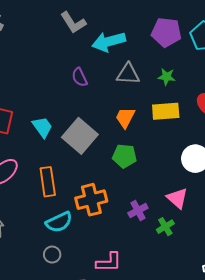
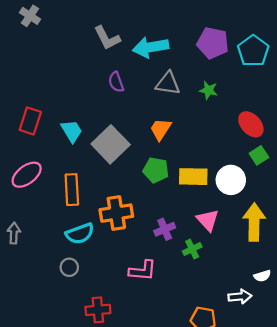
gray L-shape: (73, 23) -> (107, 38), moved
yellow rectangle: (166, 111) -> (193, 177), moved
pink L-shape: (109, 262) -> (143, 271), moved

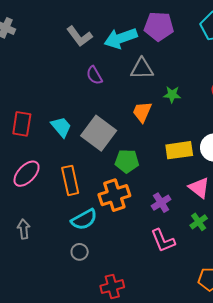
purple pentagon: (213, 43) -> (159, 26), moved
green star: (208, 90) -> (172, 95), moved
green pentagon: (156, 170) -> (127, 161), moved
green cross: (192, 249) -> (199, 222), moved
pink L-shape: (143, 271) -> (163, 241), moved, turned 72

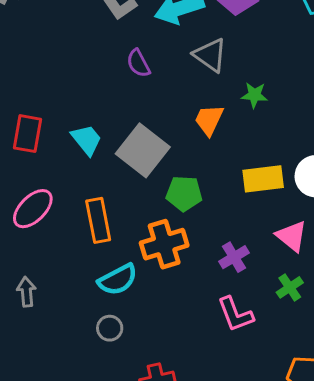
gray triangle: (142, 69) -> (210, 55), turned 35

